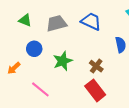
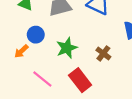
orange arrow: (14, 68) -> (21, 51), moved
red rectangle: (95, 90) -> (80, 80), moved

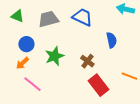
orange arrow: (21, 51) -> (22, 63), moved
red rectangle: (80, 80) -> (98, 85), moved

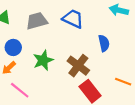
brown cross: (87, 61) -> (78, 66), size x1.5

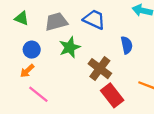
green star: (43, 60) -> (70, 47), moved

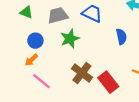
brown cross: (100, 69) -> (82, 73), moved

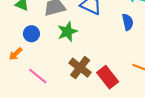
blue semicircle: (121, 37) -> (128, 22), moved
orange arrow: (31, 60) -> (16, 54), moved

